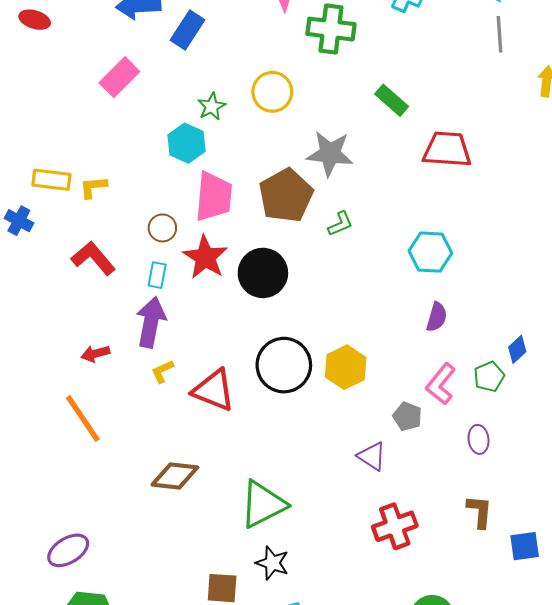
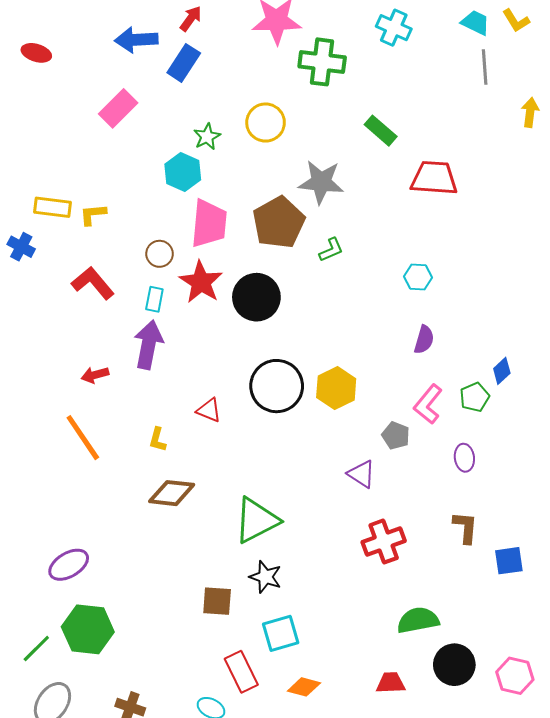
cyan hexagon: (430, 252) -> (418, 277), size x0.7
yellow L-shape: (162, 371) -> (157, 440), moved, turned -50
red triangle: (214, 390) -> (209, 410), size x0.6

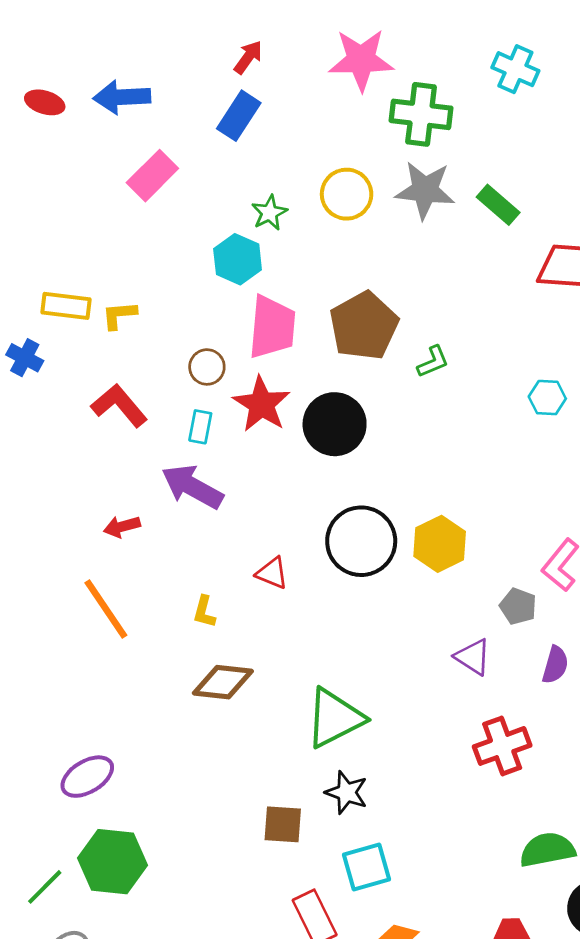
blue arrow: (136, 40) -> (122, 97), moved
gray star: (321, 182) -> (425, 190), moved
purple semicircle: (424, 340) -> (555, 665), moved
purple arrow: (148, 345) -> (192, 487), turned -72

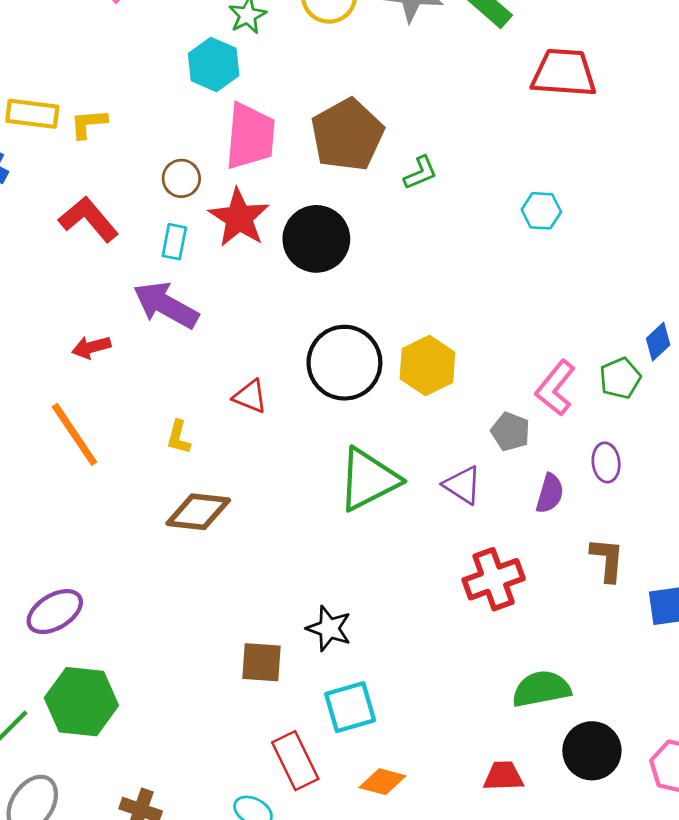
green triangle: (335, 718) -> (368, 479), moved

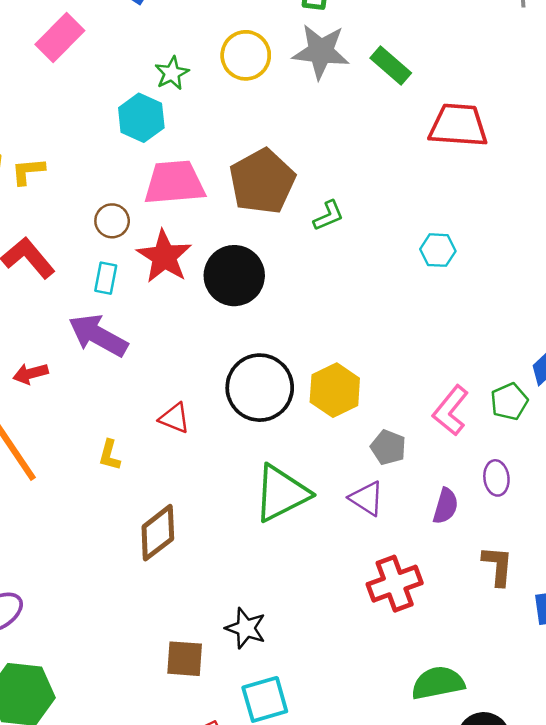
pink trapezoid: (250, 136) -> (174, 183), turned -100
gray pentagon: (510, 432) -> (388, 447), moved
brown diamond: (198, 512) -> (158, 533), moved, turned -44

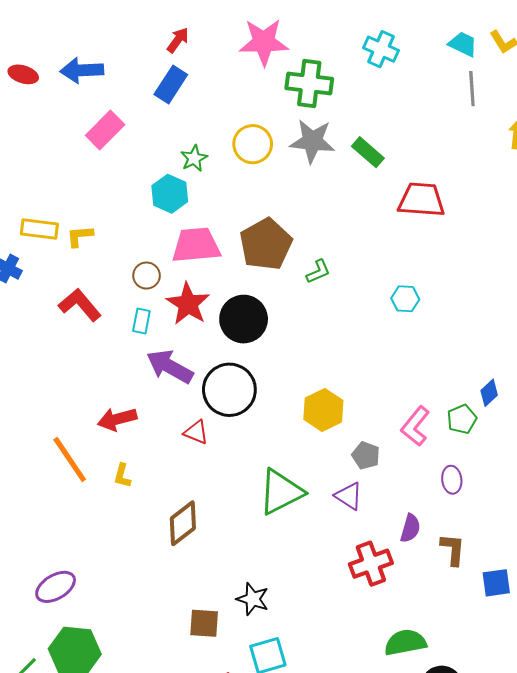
purple arrow: (98, 335) -> (170, 367), moved
red arrow: (31, 374) -> (117, 419), moved, size x1.4
black circle: (260, 388) -> (229, 390), moved
yellow L-shape: (109, 455) -> (122, 476), moved
purple semicircle: (446, 506) -> (410, 528), moved

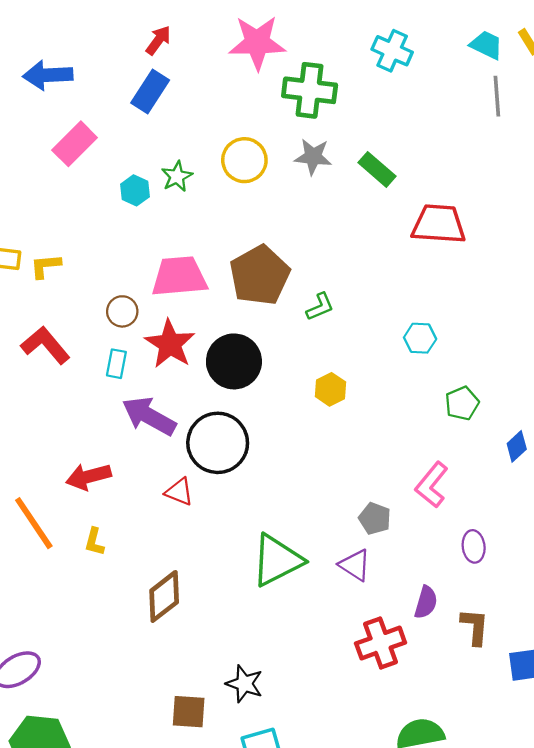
gray star: (312, 141) -> (313, 157), size x0.7
cyan hexagon: (170, 194) -> (135, 190), moved, size x0.7
yellow hexagon: (323, 410) -> (331, 389), moved, size x0.7
green pentagon: (462, 419) -> (462, 403), moved

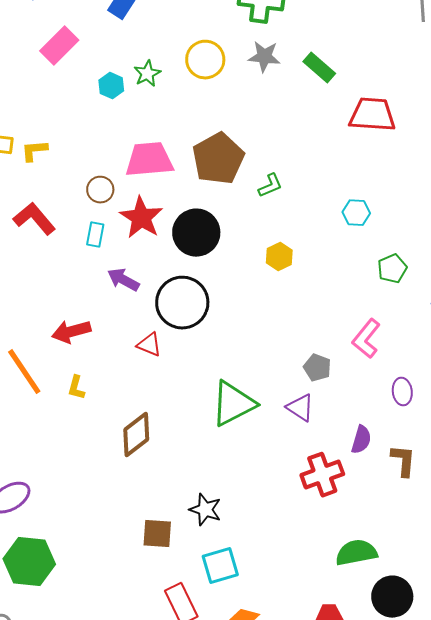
purple arrow: (149, 416) -> (123, 280), size x0.7

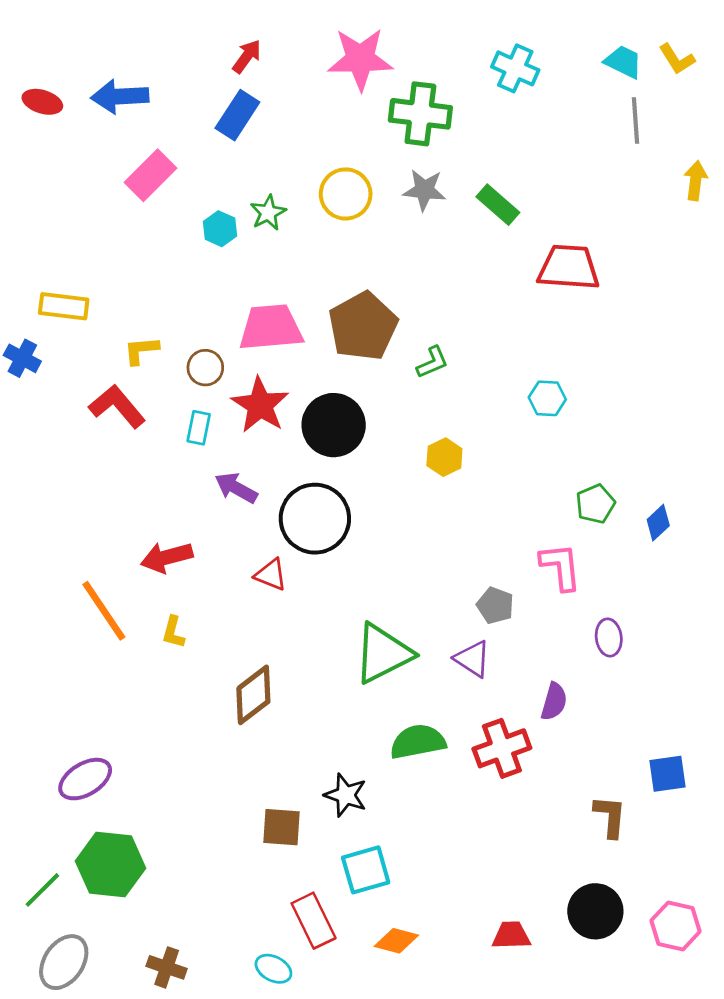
yellow L-shape: (34, 151) -> (141, 350), moved
green pentagon: (392, 269) -> (595, 504), moved
pink L-shape: (366, 339) -> (561, 567), turned 135
brown L-shape: (403, 461) -> (610, 816), moved
green semicircle: (356, 553) -> (418, 742), moved

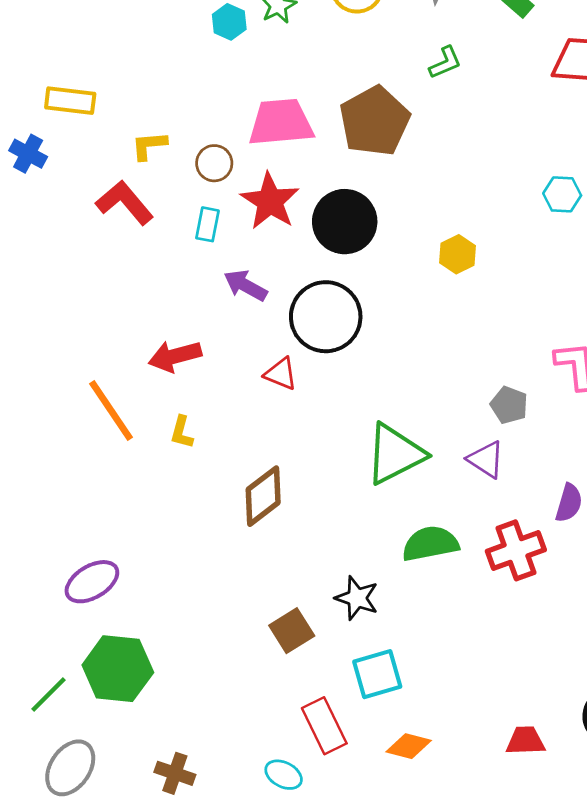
green L-shape: (432, 362) -> (445, 63), moved
brown square: (281, 827) -> (292, 631), turned -36

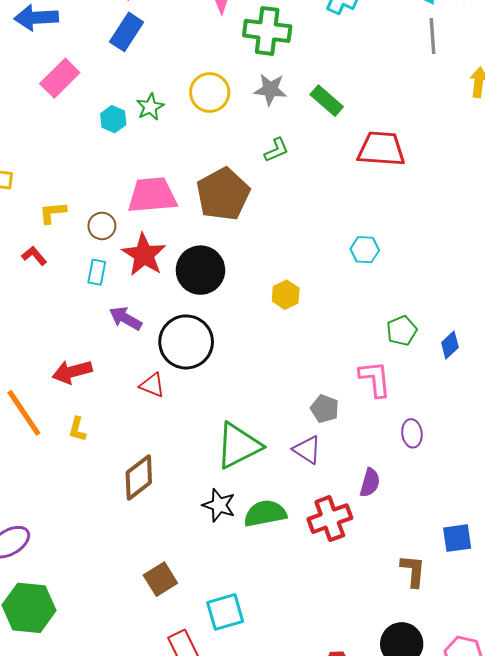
red L-shape: (125, 203) -> (34, 256), size x0.6
black star: (357, 598) -> (219, 505), moved

